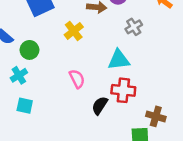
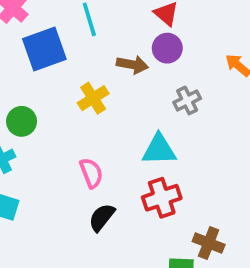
red cross: (123, 90) -> (162, 198), turned -30
black semicircle: (100, 105) -> (102, 217), moved

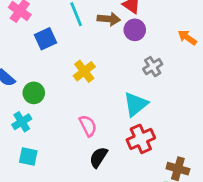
blue square: (44, 49) -> (46, 39), size x0.7
brown arrow: (132, 65) -> (109, 19), moved
cyan triangle: (159, 150) -> (136, 104), turned -32

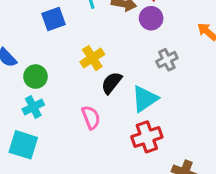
cyan cross: (22, 122) -> (33, 107), moved
cyan square: (28, 156) -> (23, 145), size x1.4
black semicircle: (99, 157) -> (112, 83), moved

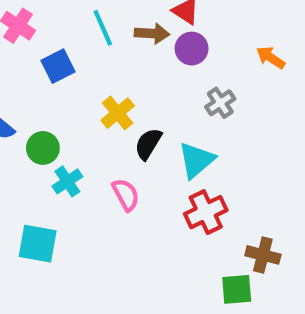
cyan cross: (33, 107) -> (67, 181), moved

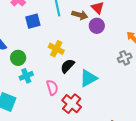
gray cross: (220, 103) -> (125, 58), moved
yellow cross: (118, 113) -> (56, 49), turned -35
red cross: (206, 212) -> (72, 104), moved, turned -36

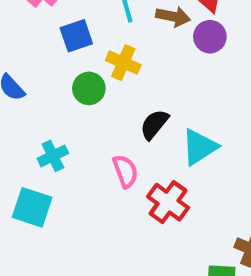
yellow cross: (56, 49) -> (123, 63), moved
green circle: (18, 58) -> (89, 88), moved
cyan cross: (26, 76) -> (53, 156), moved

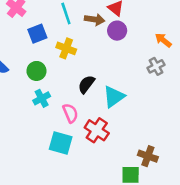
green circle: (89, 88) -> (36, 71), moved
cyan cross: (53, 156) -> (42, 98), moved
cyan square: (32, 207) -> (61, 143), moved

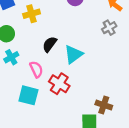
yellow cross: (66, 48) -> (32, 14), turned -35

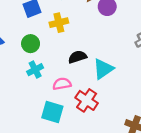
black semicircle: (50, 44) -> (77, 57), turned 35
pink semicircle: (36, 69) -> (62, 84), turned -77

